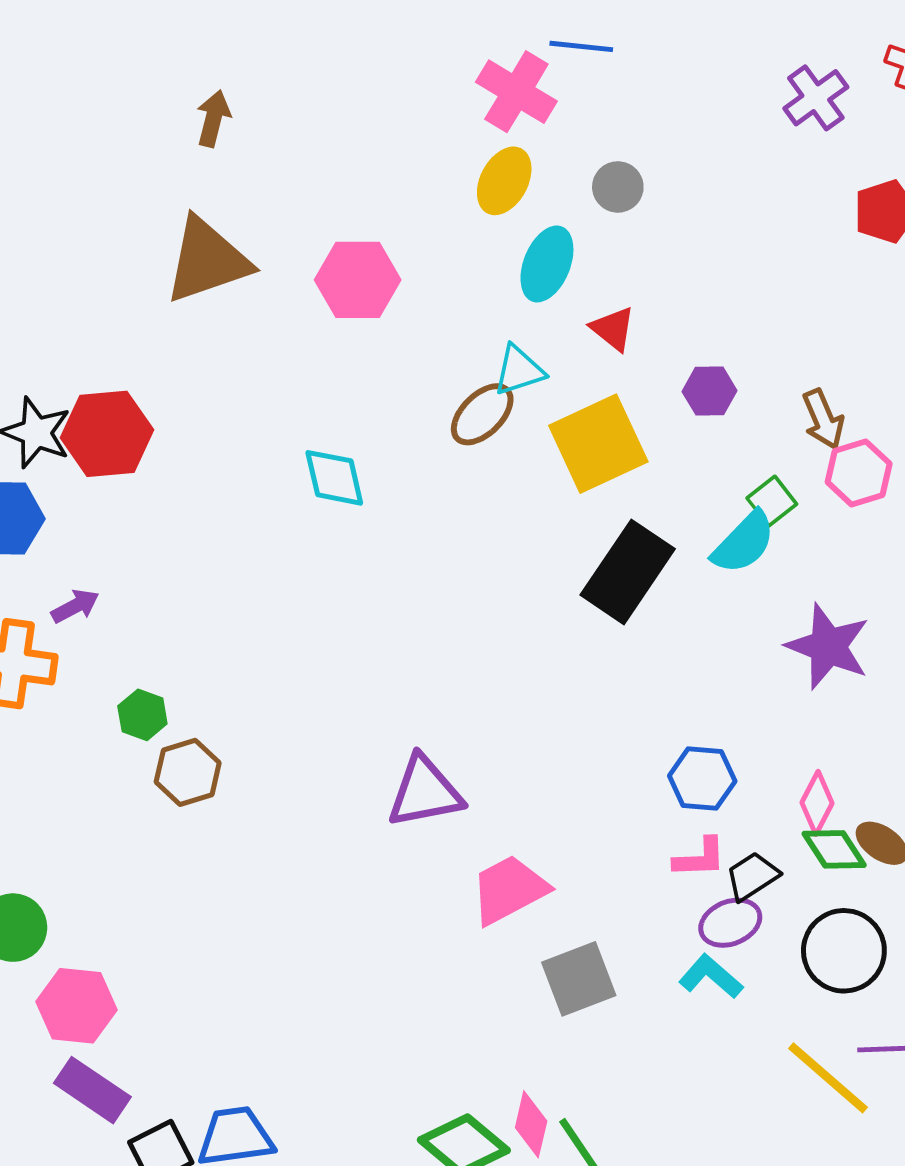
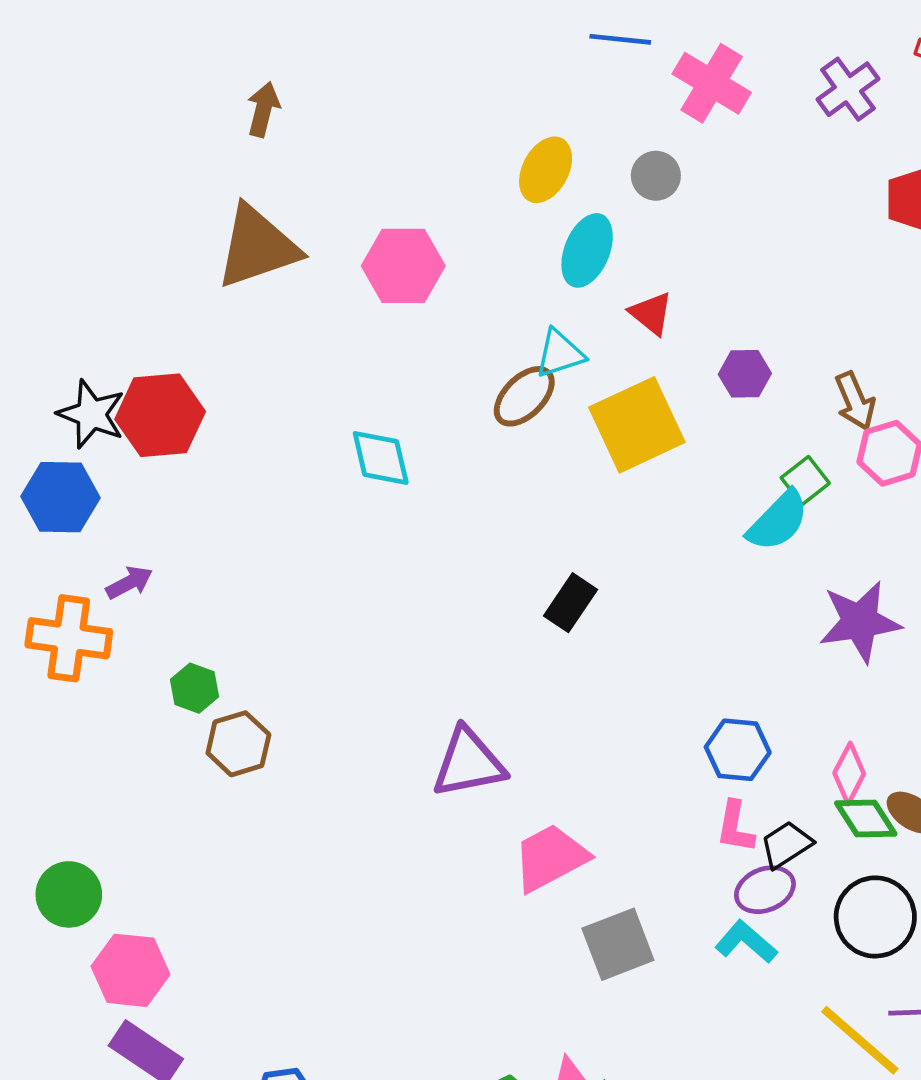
pink cross: (516, 92) -> (712, 83), moved
black rectangle: (628, 572) -> (570, 603), moved, size x0.6
purple star: (828, 646) -> (860, 622), turned -30
pink L-shape: (700, 858) -> (735, 827), turned 102

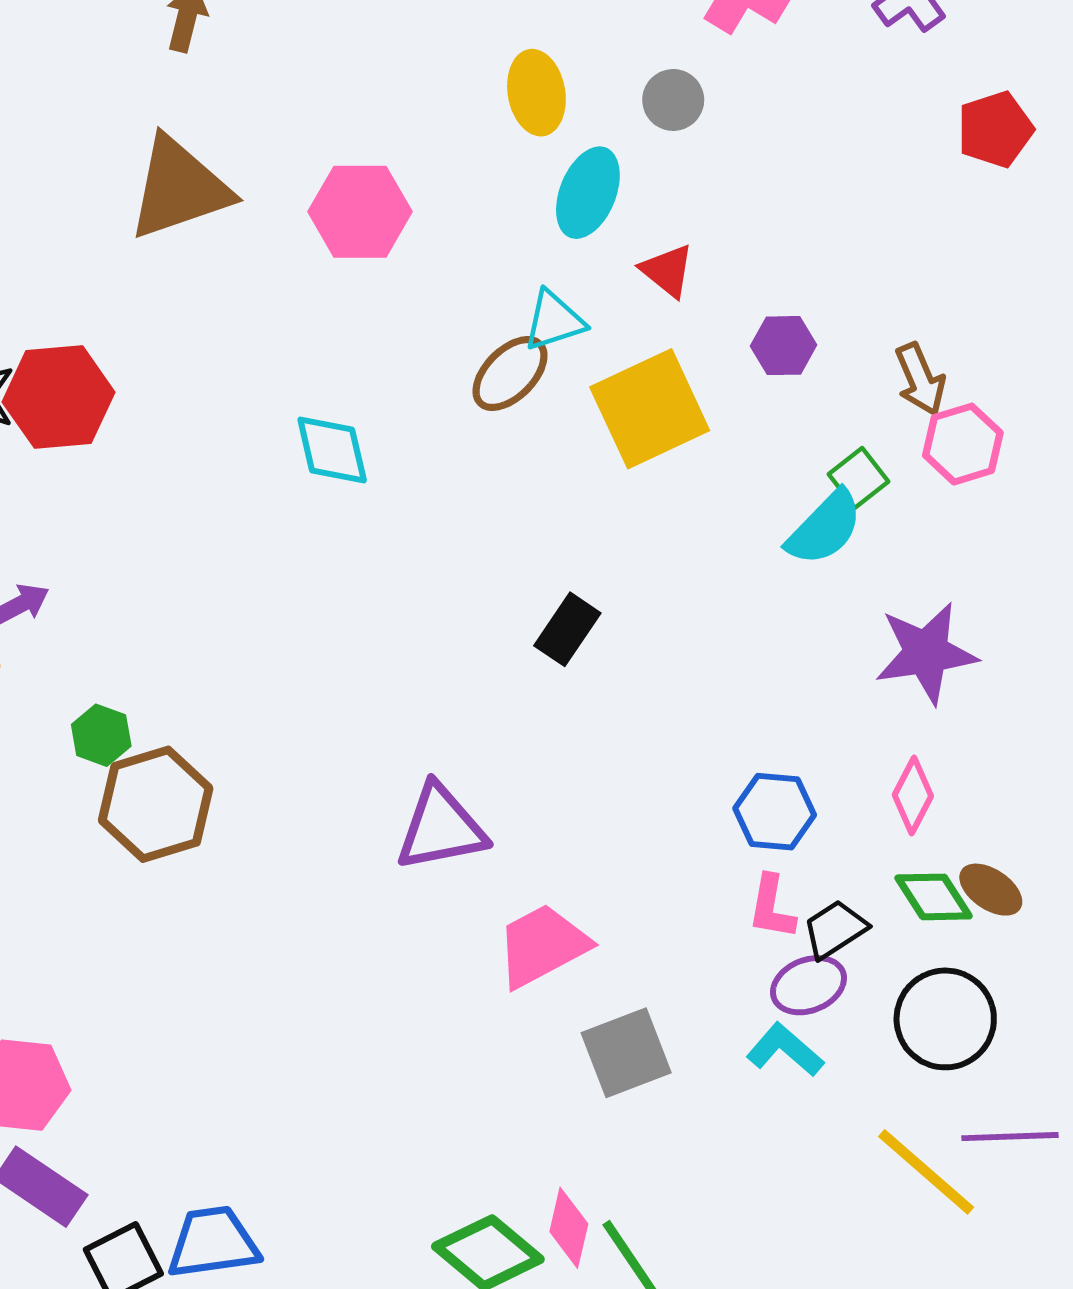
yellow ellipse: (546, 170) -> (536, 93), turned -38
brown hexagon: (238, 744) -> (156, 804), size x1.4
pink diamond: (849, 773) -> (913, 795), moved

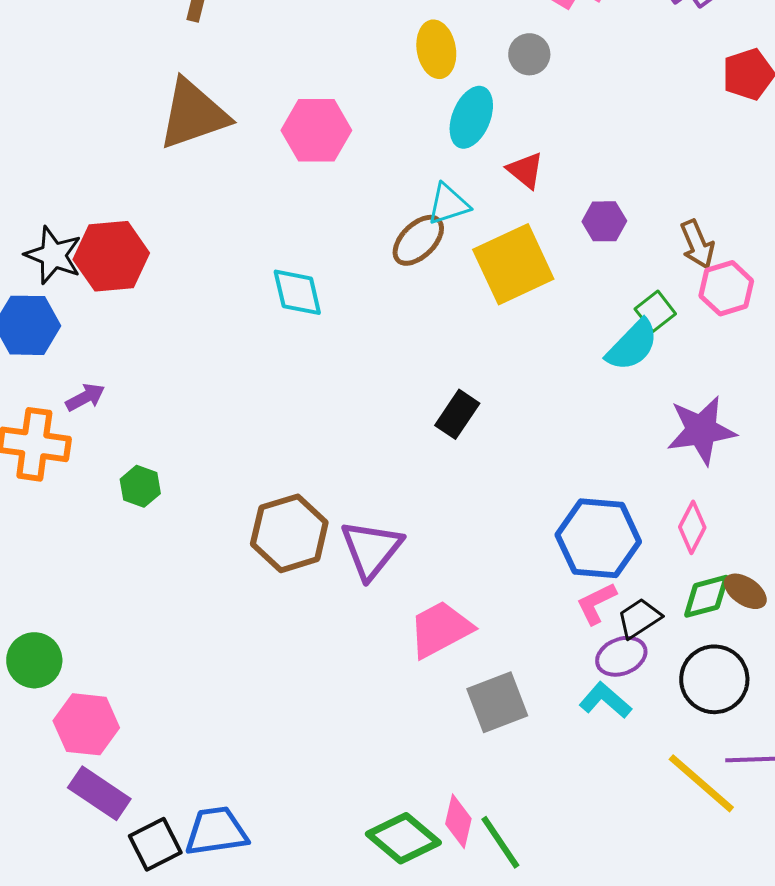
brown hexagon: (156, 804) -> (289, 533), moved
blue hexagon: (775, 812) -> (598, 538), size x1.5
purple triangle: (441, 828) -> (371, 549), turned -40
green diamond: (933, 897) -> (706, 596), turned -72
pink L-shape: (772, 907) -> (596, 603), turned 54

